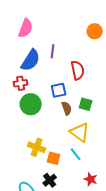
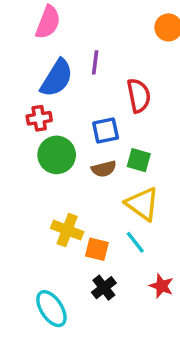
green square: (86, 104) -> (139, 160), moved
brown semicircle: (67, 108) -> (104, 169), moved, turned 96
black cross: (50, 180) -> (104, 288), moved

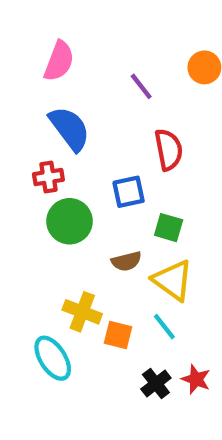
purple line: (95, 62) -> (141, 86), moved, turned -45
blue semicircle: (57, 78) -> (70, 129), turned -69
brown semicircle: (104, 169) -> (126, 261), moved
black cross: (104, 288) -> (156, 383), moved
cyan ellipse: (51, 309) -> (53, 358), moved

